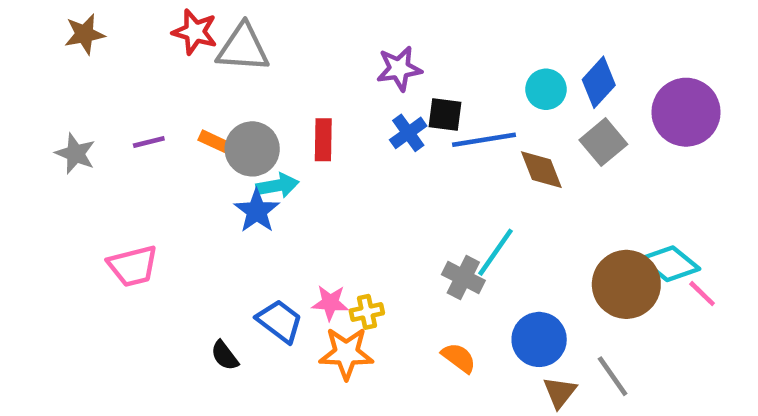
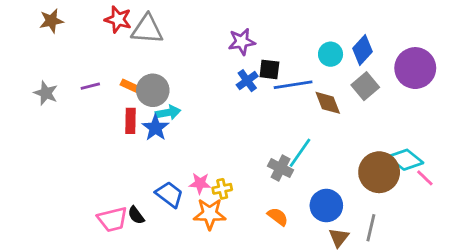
red rectangle: (323, 140) -> (131, 121), moved
pink trapezoid: (133, 266) -> (112, 219), moved
gray line: (613, 376) -> (371, 228), turned 48

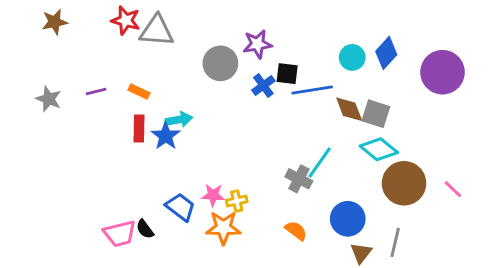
gray square: (365, 86) -> (376, 114), moved, turned -32
gray circle: (153, 90) -> (220, 63), moved
cyan diamond: (406, 160) -> (379, 149), moved

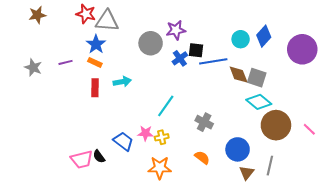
blue star: (166, 136) -> (96, 44), moved
cyan line: (320, 163) -> (166, 106), moved
orange star: (223, 228) -> (160, 168), moved

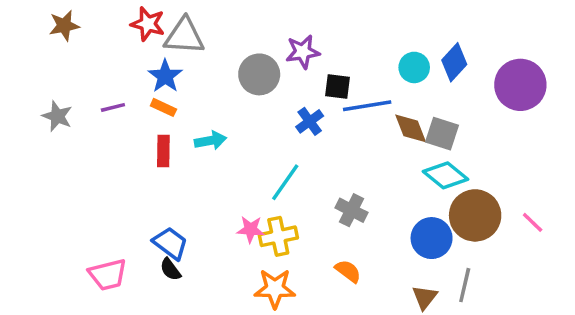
blue cross: (180, 58) -> (310, 121), moved
yellow cross: (162, 137) -> (278, 236), size x1.5
blue trapezoid: (123, 141) -> (170, 243), moved
blue circle: (238, 149) -> (432, 238), moved
pink trapezoid: (82, 160) -> (108, 275), moved

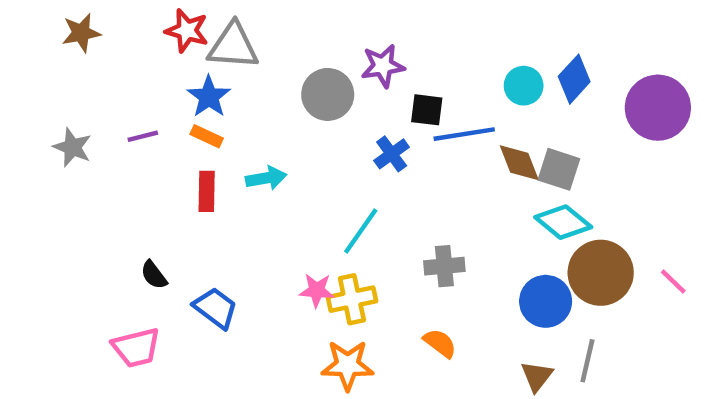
gray cross: (351, 210) -> (444, 266), turned -32
black semicircle: (170, 269) -> (154, 275), moved

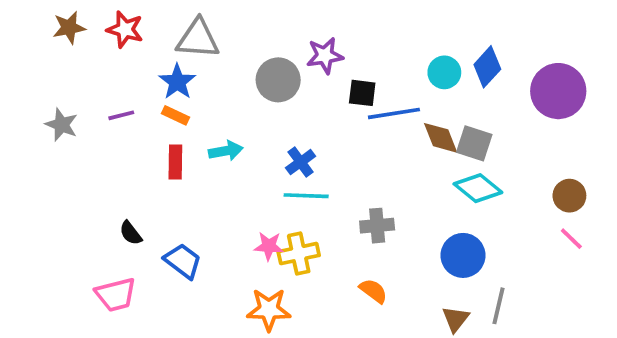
red star: (187, 31) -> (125, 29), moved
blue cross: (392, 154) -> (301, 162), moved
cyan line: (361, 231) -> (306, 196), turned 57
brown circle: (601, 273) -> (569, 196), moved, size x0.6
orange star: (348, 365) -> (269, 310), moved

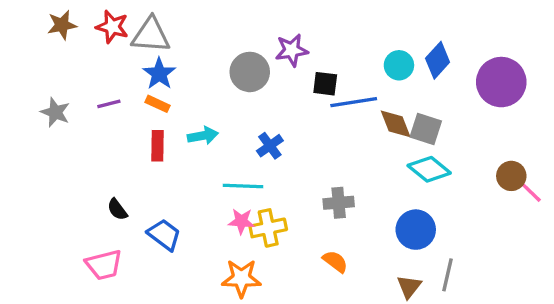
gray triangle: (198, 39) -> (151, 35), moved
cyan line: (306, 196) -> (243, 186), moved
pink line: (571, 239) -> (531, 193), moved

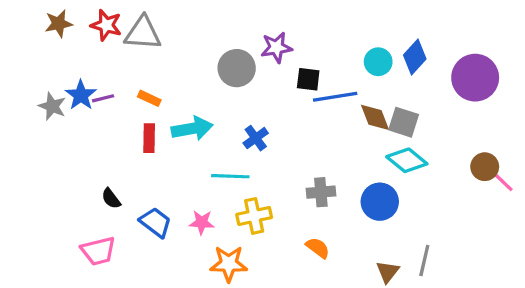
blue star: (159, 74) -> (81, 95), moved
cyan arrow: (203, 136) -> (192, 129), size x1.4
pink star: (241, 221) -> (202, 222), moved
blue circle: (416, 230) -> (380, 202), moved

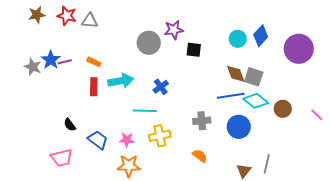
gray triangle: (143, 33) -> (90, 21), size x0.7
blue line: (335, 97) -> (231, 96), moved
brown circle: (485, 167) -> (283, 109), moved
orange star: (229, 264) -> (129, 166), moved

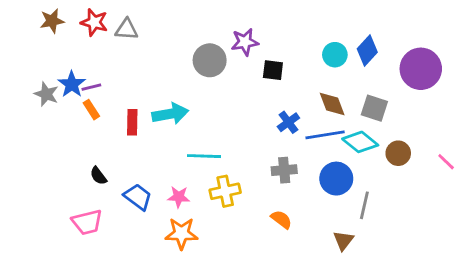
orange rectangle: (94, 62) -> (91, 110), moved, turned 32
gray square: (254, 77) -> (374, 108), moved
blue cross: (161, 87) -> (288, 122), moved
gray line: (267, 164) -> (364, 205), moved

